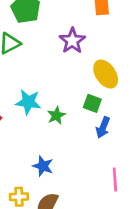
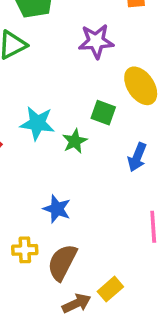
purple star: (72, 41) -> (96, 41), turned 30
green square: (92, 103) -> (103, 113), moved

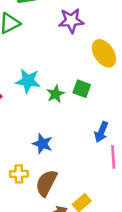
green square: (103, 113) -> (82, 89), moved
blue arrow: (137, 157) -> (101, 132), moved

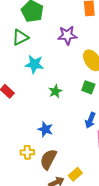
cyan star: (28, 81) -> (34, 64), moved
green square: (82, 89) -> (88, 87), moved

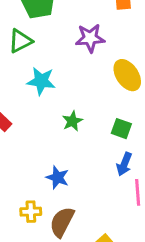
green square: (88, 87) -> (121, 129), moved

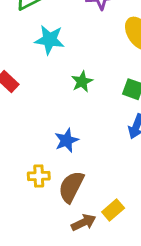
blue star: (57, 177) -> (67, 140), turned 30

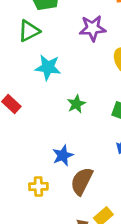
brown semicircle: (71, 187) -> (82, 181), moved

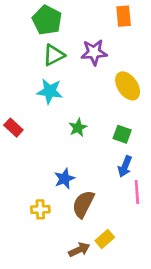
green triangle: (29, 31) -> (54, 55), moved

